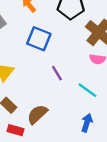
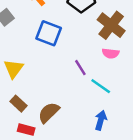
purple line: (57, 73) -> (80, 68), moved

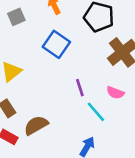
pink semicircle: (111, 53) -> (115, 93), moved

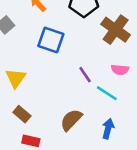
brown semicircle: (36, 125) -> (71, 120), moved

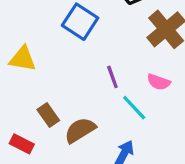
yellow triangle: (16, 78) -> (23, 59), turned 50
brown rectangle: (22, 114) -> (48, 115), moved

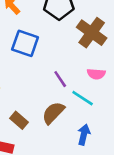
brown semicircle: (80, 130) -> (53, 113), moved

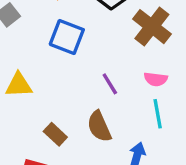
cyan line: (83, 98) -> (158, 114), moved, turned 45
brown semicircle: (53, 113) -> (99, 126), turned -70

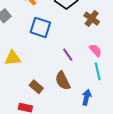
brown cross: (152, 27) -> (92, 19), size x0.7
pink semicircle: (156, 79) -> (95, 50), turned -136

